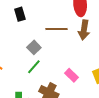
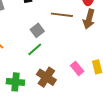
pink rectangle: (72, 75) -> (77, 68), moved

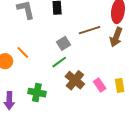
brown line: (62, 15) -> (90, 30), turned -30
brown cross: (46, 77) -> (75, 80), moved

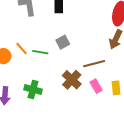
brown line: (90, 30) -> (94, 64), moved
green line: (59, 62) -> (40, 52), moved, turned 42

